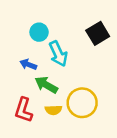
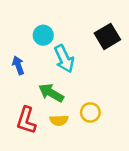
blue arrow: (28, 64) -> (18, 65), moved, turned 49
yellow circle: (82, 103) -> (90, 112), size x0.6

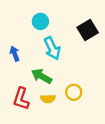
cyan circle: (43, 35) -> (40, 21), moved

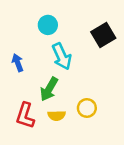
green arrow: (41, 76) -> (49, 89), turned -90

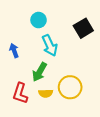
yellow circle: (87, 108) -> (70, 87), size x1.5

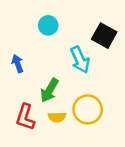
black square: (83, 28) -> (104, 36), turned -30
cyan arrow: (50, 45) -> (80, 60), moved

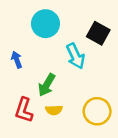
cyan circle: (48, 25) -> (45, 24), size x1.5
yellow circle: (88, 109) -> (97, 111), moved

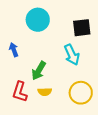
black square: (98, 33) -> (82, 28), turned -36
cyan arrow: (75, 56) -> (72, 55), moved

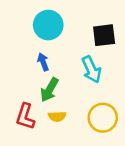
blue arrow: (14, 50) -> (43, 62), moved

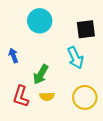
blue arrow: (43, 62) -> (13, 55), moved

